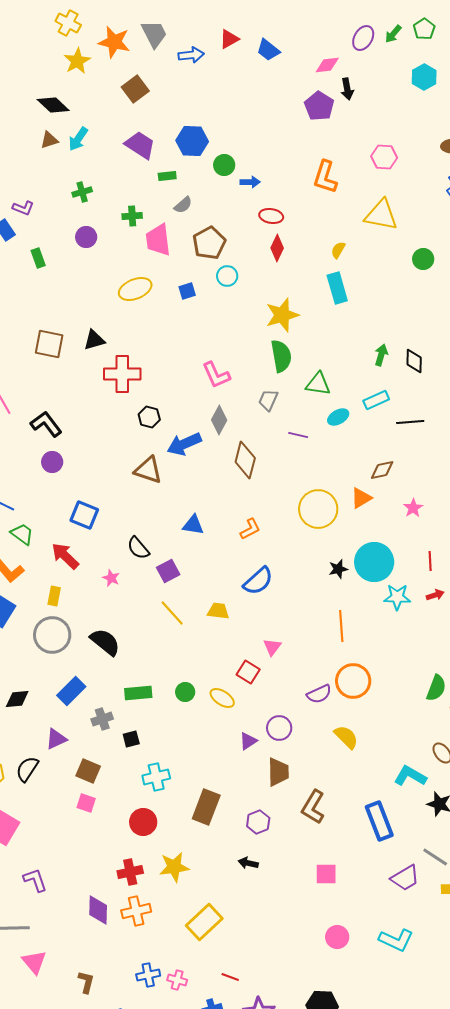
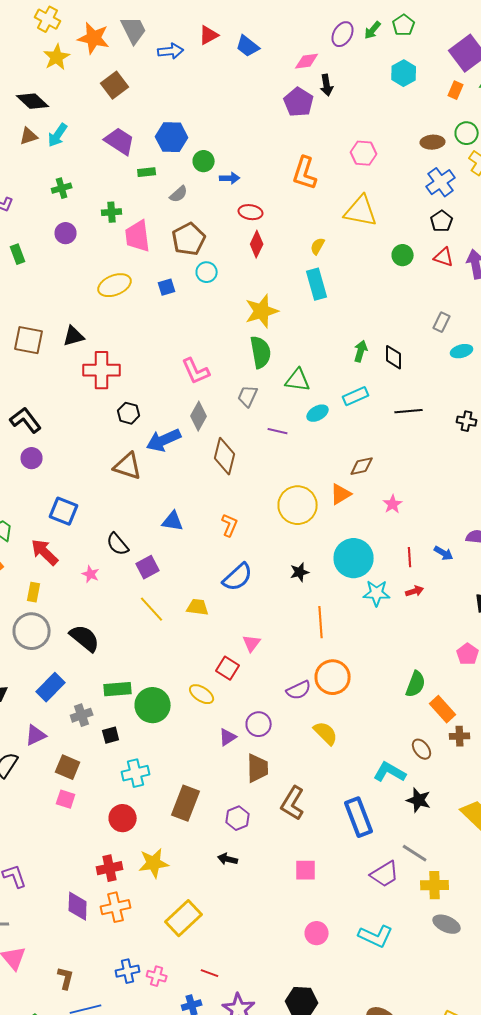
gray semicircle: (183, 205) -> (179, 194), moved
black line: (410, 422) -> (409, 411), moved
orange L-shape: (250, 529) -> (230, 525), turned -40
black star: (338, 569) -> (300, 572), moved
green circle: (185, 692) -> (153, 705), moved, size x1.8

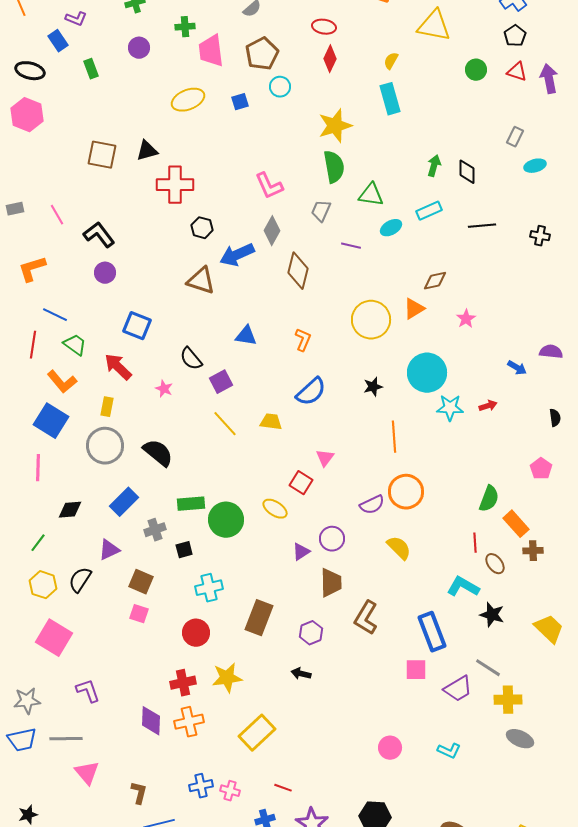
red line: (410, 557) -> (475, 543), moved
pink square: (306, 870) -> (416, 670), moved
cyan L-shape: (376, 936) -> (449, 751), size x0.7

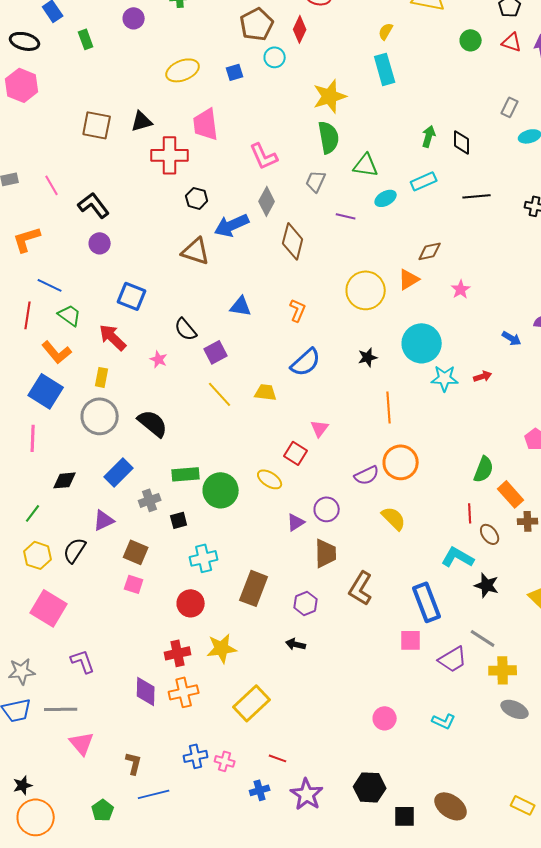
pink trapezoid: (211, 51) -> (206, 124), moved
red diamond: (330, 59) -> (300, 29), moved

